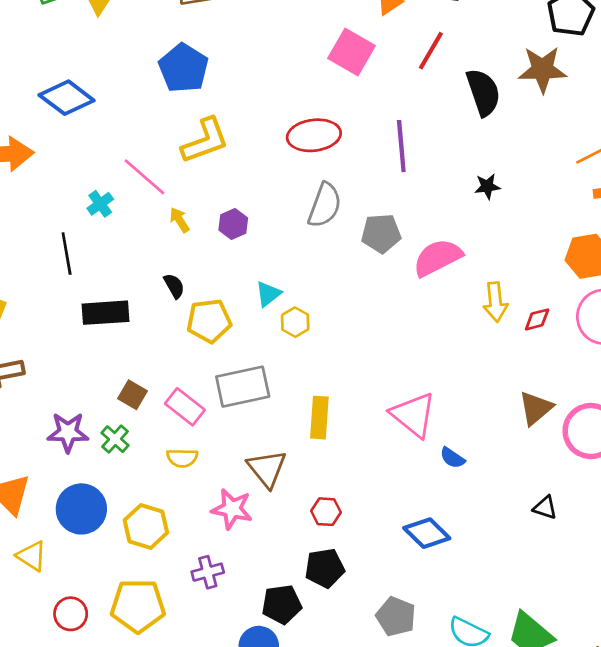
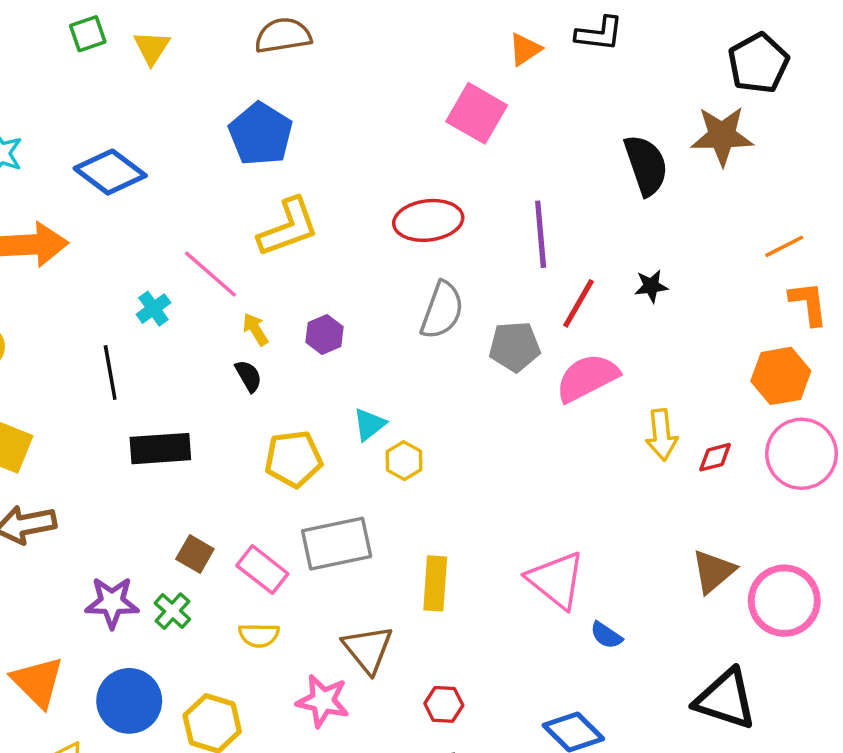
red line: (431, 51) -> (579, 303), moved
black semicircle: (174, 286) -> (248, 376), moved
black triangle: (545, 508) -> (725, 699), size x2.0

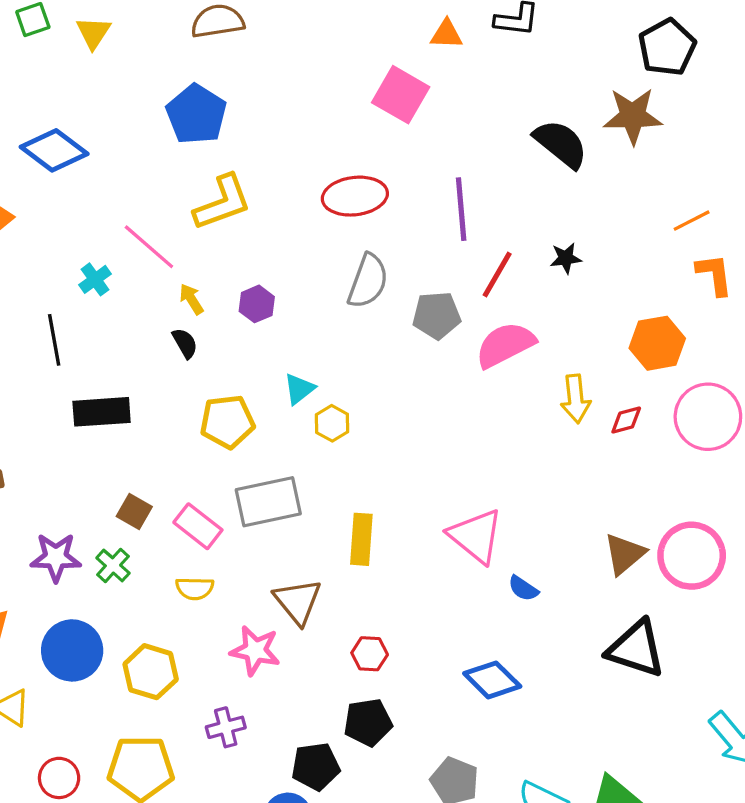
orange triangle: (525, 49) -> (446, 34), turned 36
black semicircle: (646, 165) -> (561, 144), turned -32
orange hexagon: (781, 376) -> (657, 343), moved
brown triangle: (713, 571) -> (625, 554), moved

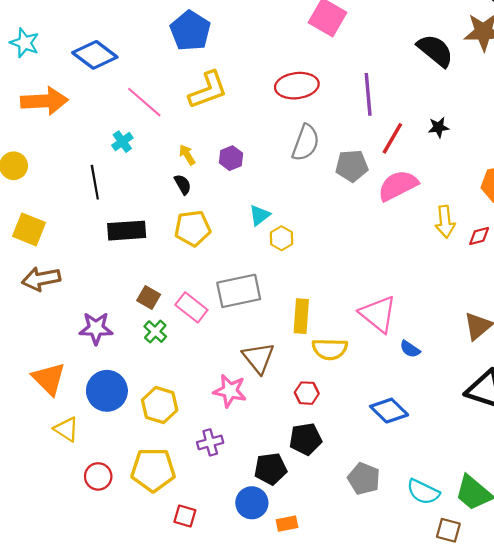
pink line: (149, 247) -> (144, 102), moved
yellow pentagon: (227, 422) -> (193, 228), moved
green cross: (113, 565) -> (155, 332), moved
yellow semicircle: (195, 588) -> (330, 349), moved, size x1.4

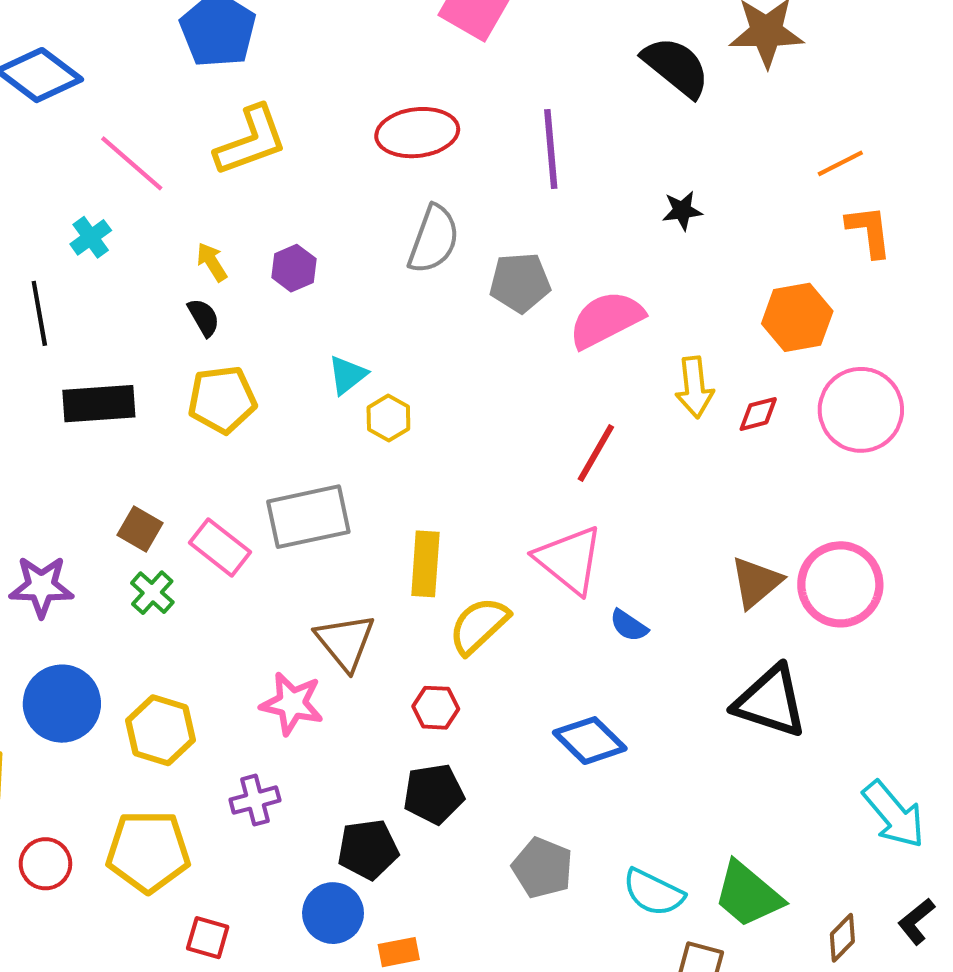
red line: (392, 138) -> (596, 453), moved
yellow semicircle: (330, 349) -> (479, 626), turned 136

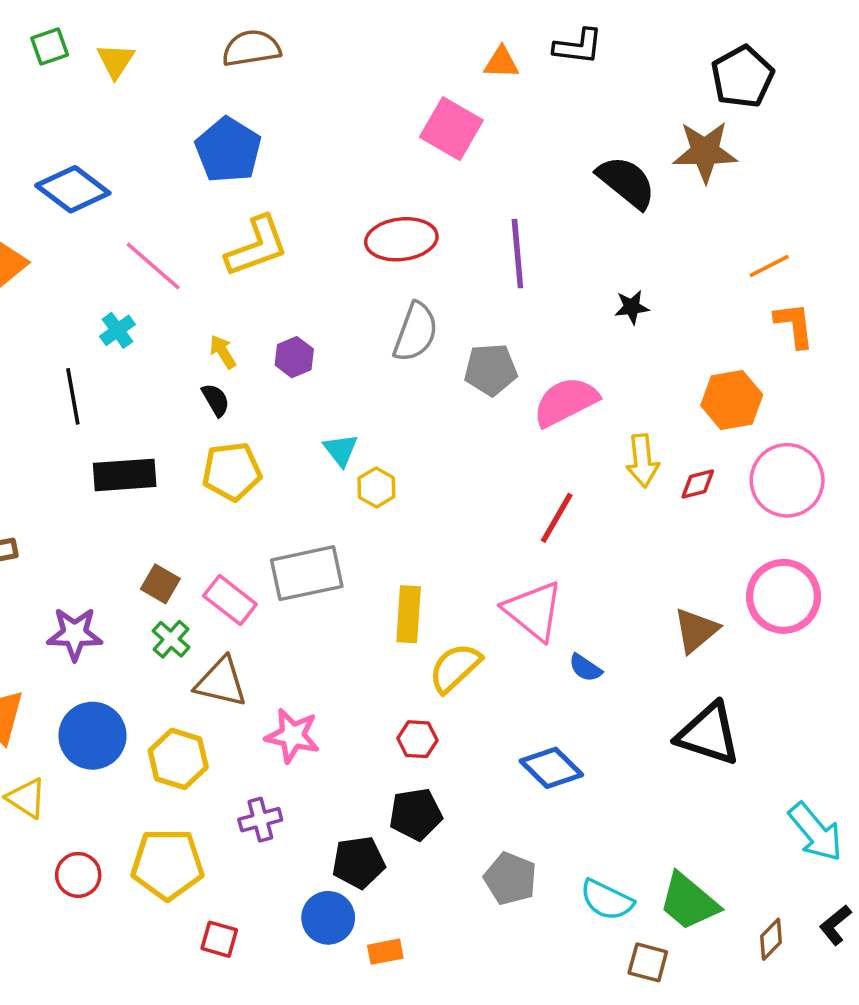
cyan triangle: (347, 375) -> (341, 450), turned -30
pink circle: (840, 584) -> (783, 596), moved
brown triangle: (345, 642) -> (221, 682), moved, turned -38

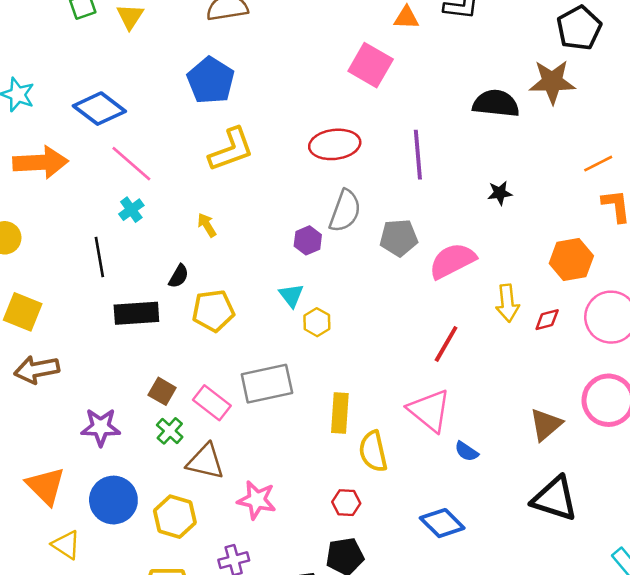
black semicircle: (626, 182) -> (496, 103), turned -33
pink line: (153, 266) -> (131, 164), moved
purple hexagon: (294, 357) -> (308, 240), moved
black semicircle: (216, 400) -> (179, 276), moved, turned 60
yellow semicircle: (455, 668) -> (373, 451), turned -60

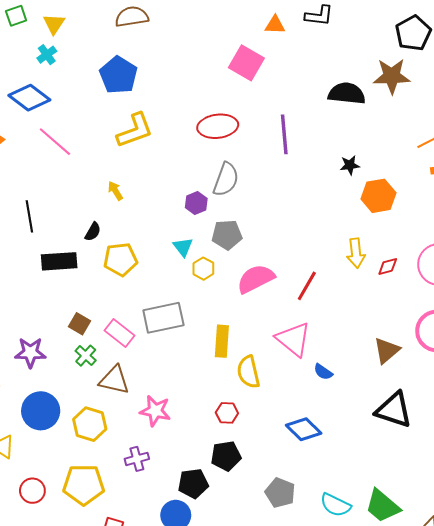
cyan cross: (131, 210) -> (47, 55), moved
gray pentagon: (399, 238) -> (227, 235), moved
orange hexagon: (571, 260) -> (378, 196), moved
pink semicircle: (452, 261) -> (256, 279), moved

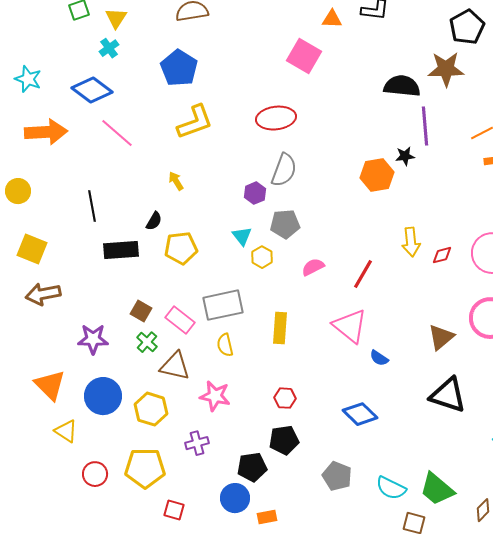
purple line: (284, 134) -> (425, 126), moved
orange hexagon: (378, 196) -> (377, 175), moved
pink semicircle: (256, 279) -> (313, 267), size x0.6
yellow semicircle: (248, 372) -> (225, 345), moved, size x0.7

